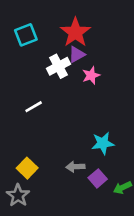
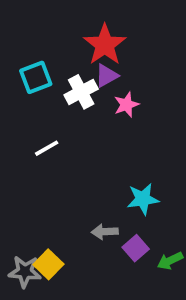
cyan square: (26, 35) -> (36, 77), moved
yellow square: (27, 168) -> (48, 264), moved
gray star: (18, 195) -> (25, 272), turned -30

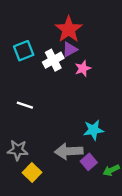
white line: (47, 148) -> (25, 105), moved, turned 49
gray arrow: (105, 232) -> (69, 151), size x1.6
gray star: (25, 272) -> (18, 150), moved

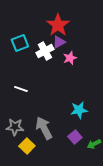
gray arrow: (69, 151) -> (44, 128), moved, turned 65

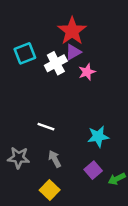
white line: (21, 89) -> (46, 127), moved
gray arrow: (44, 128) -> (55, 159), size x0.6
yellow square: (27, 146) -> (50, 190), moved

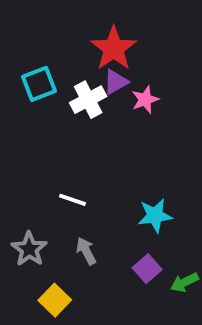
pink star: (87, 72) -> (145, 100), moved
gray star: (19, 158) -> (29, 249), turned 30
yellow square: (50, 190) -> (55, 300), moved

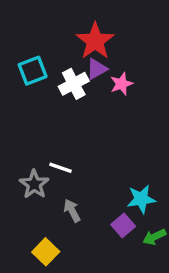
cyan star: (155, 216) -> (141, 199), moved
gray star: (29, 249) -> (34, 184), moved

